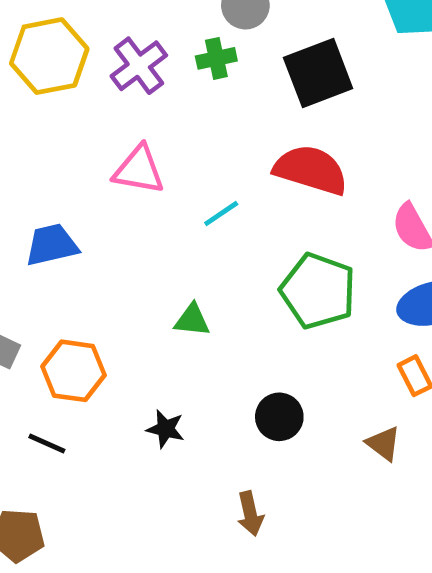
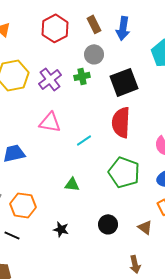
red semicircle: (311, 170) -> (121, 122), turned -104
brown triangle: (383, 443) -> (145, 227), moved
brown arrow: (250, 514) -> (135, 264), moved

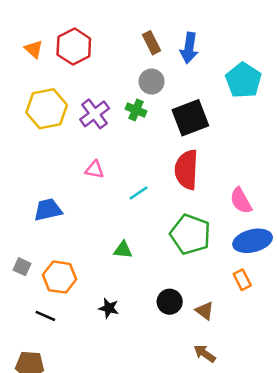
red hexagon: (55, 28) -> (74, 47), moved
green cross: (82, 76) -> (136, 110), turned 35
pink triangle: (50, 122) -> (95, 170), size x0.7
brown triangle: (145, 227) -> (205, 311), moved
brown arrow: (135, 264) -> (205, 353), turned 138

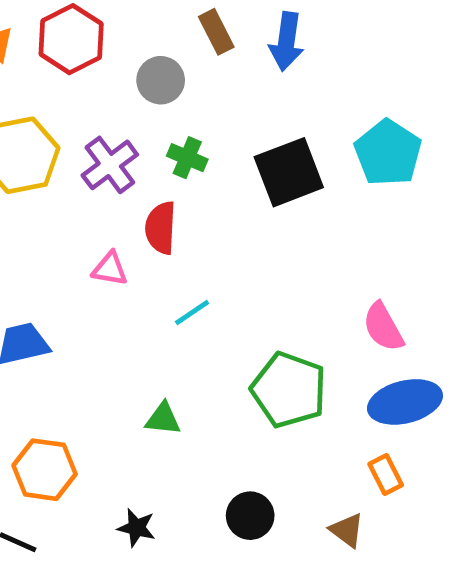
cyan pentagon: (243, 80) -> (388, 153), moved
gray circle: (152, 82) -> (161, 80), moved
red semicircle: (186, 170) -> (161, 228), moved, size x0.7
brown triangle: (205, 311) -> (347, 530), moved

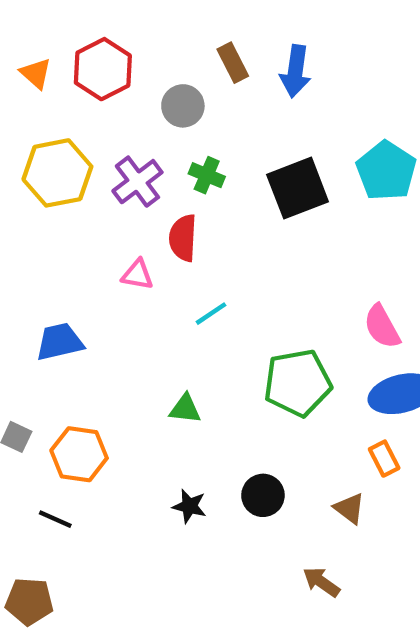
green pentagon: (289, 390) -> (298, 383), turned -30
black star: (136, 528) -> (189, 506), moved

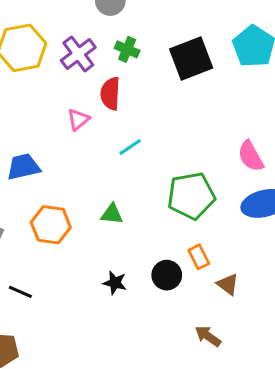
pink triangle: (137, 275) -> (78, 120), turned -50
orange hexagon: (79, 454) -> (51, 225), moved
orange rectangle: (384, 459) -> (199, 257), moved

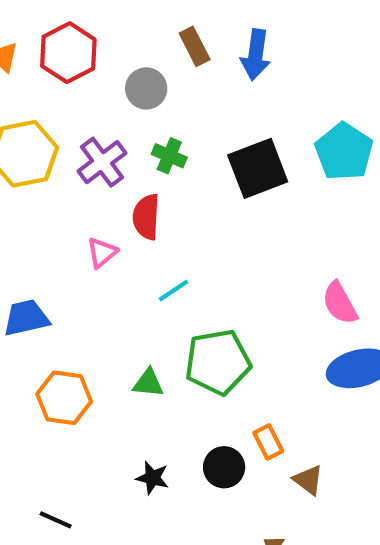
green pentagon: (191, 196) -> (218, 362), moved
black line: (20, 292) -> (56, 520), moved

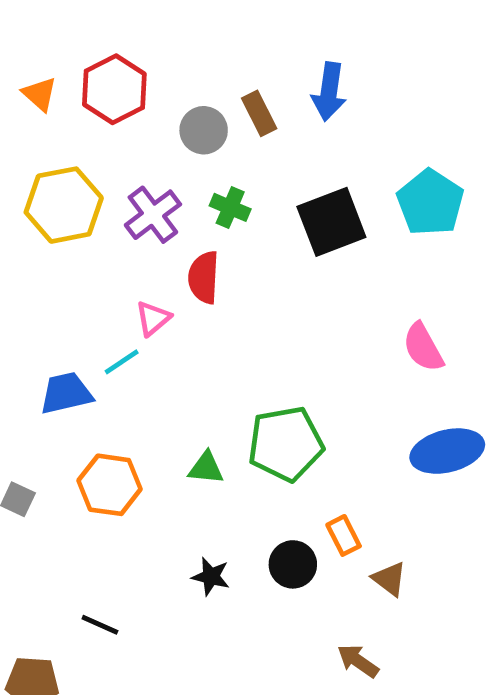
brown rectangle: (195, 46) -> (259, 113), moved
cyan line: (174, 290) -> (122, 362), moved
pink semicircle: (340, 303) -> (423, 347), moved

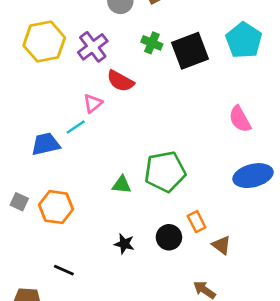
green cross: (230, 207) -> (152, 43), moved
red semicircle: (204, 277) -> (120, 81), turned -64
orange hexagon: (110, 485) -> (56, 207), moved

